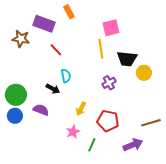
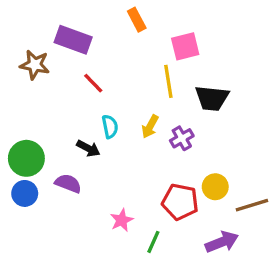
orange rectangle: (69, 12) -> (137, 20), moved
yellow circle: (144, 73) -> (215, 187), moved
yellow arrow: (81, 109) -> (150, 127), moved

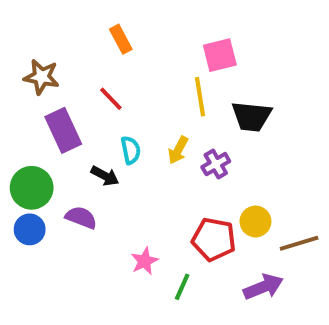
orange rectangle: (137, 20) -> (121, 39), moved
purple rectangle: (73, 40) -> (63, 130), moved, turned 45

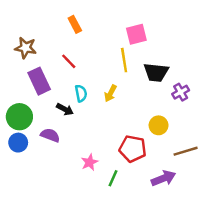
purple cross: (216, 164) -> (181, 92), moved
yellow circle: (255, 221) -> (159, 125), moved

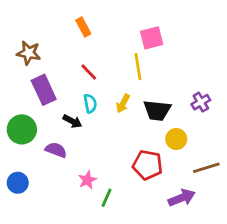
red line: (69, 61) -> (89, 72), moved
black trapezoid: (156, 72) -> (157, 110), moved
blue circle: (18, 143) -> (18, 183), moved
pink star: (90, 162) -> (87, 180), moved
green line: (113, 178) -> (107, 198), moved

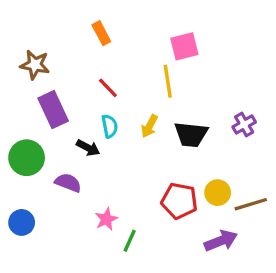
yellow circle: (176, 139) -> (218, 193), moved

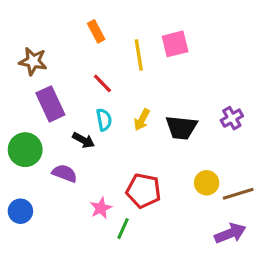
yellow line: (168, 81) -> (139, 55), moved
red pentagon: (179, 201) -> (143, 191), moved
purple arrow: (221, 241) -> (230, 233), moved

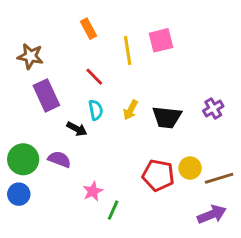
green circle: (25, 150) -> (23, 159), moved
red pentagon: (143, 191) -> (158, 175), moved

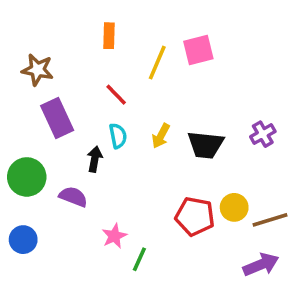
orange rectangle: (88, 29) -> (109, 36), turned 30
yellow line: (128, 50) -> (157, 63), turned 32
black arrow: (77, 129) -> (95, 159), turned -108
green circle: (23, 159) -> (27, 177), moved

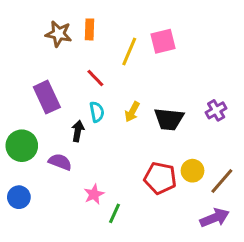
brown star: (37, 70) -> (59, 34), moved
brown line: (270, 220) -> (222, 181), turned -32

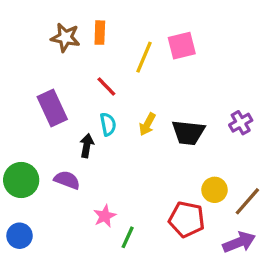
green circle: (22, 146) -> (21, 180), moved
red pentagon: (160, 178) -> (187, 219), moved
blue circle: (19, 197) -> (20, 236), moved

